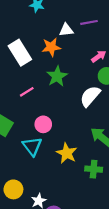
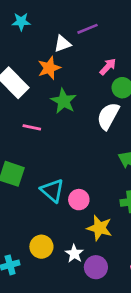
pink line: (27, 92) -> (32, 127), turned 56
pink circle: (43, 124) -> (79, 200), moved
yellow star: (67, 153) -> (99, 228), moved

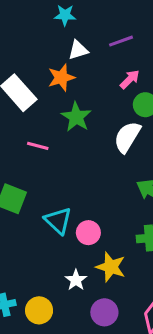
cyan star: (21, 22) -> (65, 15), moved
purple line: (87, 29) -> (121, 41), moved
yellow circle: (41, 247) -> (39, 310), moved
white star: (74, 254) -> (76, 280), moved

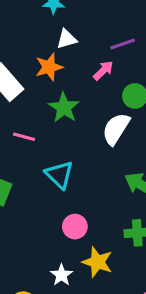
purple line: (121, 41) -> (123, 44), moved
pink arrow: (130, 79) -> (103, 71), moved
cyan triangle: (58, 221) -> (59, 175), moved

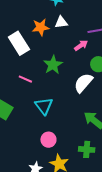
orange star: (49, 67) -> (41, 27), moved

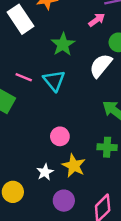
pink line: (25, 79) -> (24, 77), moved
cyan triangle: (44, 106) -> (54, 81), moved

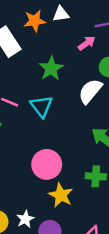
pink circle: (60, 136) -> (47, 164), size x1.5
white star: (45, 172) -> (25, 219), moved

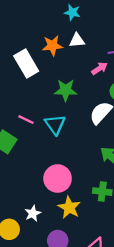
green star: (51, 68) -> (66, 90), turned 30
white star: (25, 219) -> (33, 213), moved

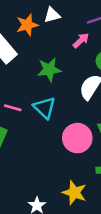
pink circle: (58, 179) -> (77, 138), moved

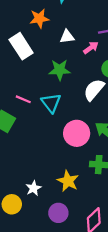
white triangle: (52, 15) -> (67, 37), moved
orange star: (27, 25) -> (39, 18), moved

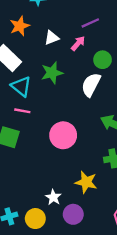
cyan triangle: (51, 103) -> (21, 86), moved
pink circle: (77, 133) -> (63, 135), moved
purple circle: (58, 213) -> (73, 214), moved

